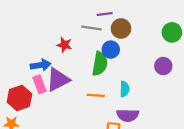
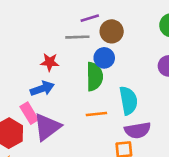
blue arrow: (41, 65) -> (42, 89), moved
purple triangle: (58, 80) -> (47, 127), moved
cyan semicircle: (125, 89) -> (128, 101), size x1.5

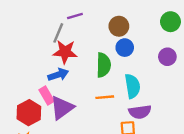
purple line: (90, 18) -> (75, 16), moved
gray line: (77, 37) -> (58, 33), moved, turned -66
blue circle: (104, 58) -> (125, 48), moved
red star: (50, 62) -> (65, 52), size x1.5

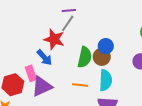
brown circle: (119, 26) -> (102, 57), moved
gray line: (58, 33) -> (68, 23), moved
blue arrow: (58, 75) -> (44, 57), turned 54

